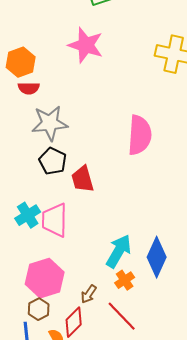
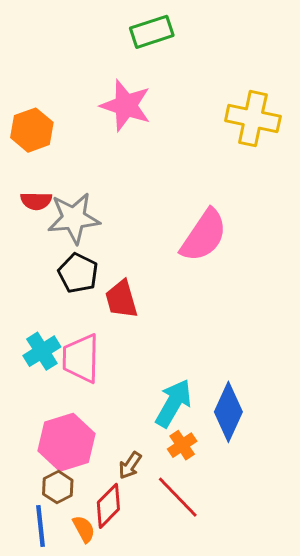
red semicircle: (29, 88) -> (36, 201), moved
pink semicircle: (140, 135) -> (204, 236), turned 30

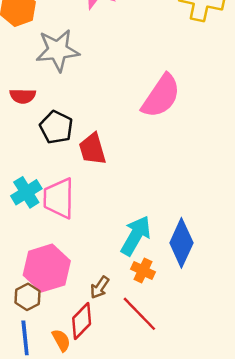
red semicircle: (36, 201) -> (23, 96), moved
gray star: (74, 218) -> (58, 50), moved
orange cross: (182, 445) -> (143, 270), turned -30
brown hexagon: (58, 487) -> (27, 297), moved

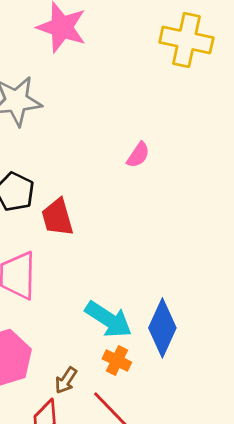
pink semicircle: (161, 96) -> (138, 155), size x0.5
cyan arrow: (136, 236) -> (108, 319), turned 93

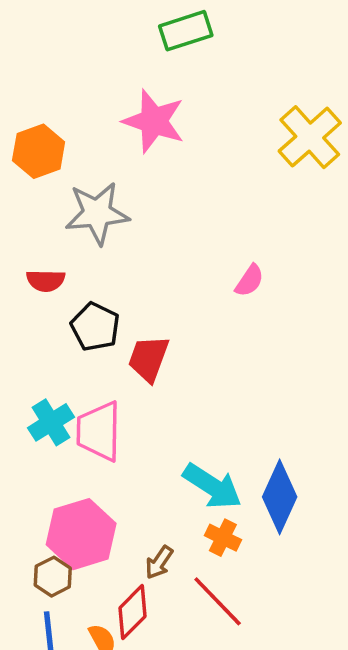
yellow cross: (186, 40) -> (310, 137), turned 36
red trapezoid: (57, 217) -> (148, 359), turned 36

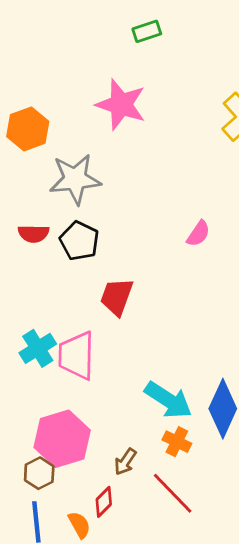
green rectangle: (186, 31) -> (147, 31), size x0.7
black pentagon: (95, 327) -> (79, 241), moved
red diamond: (133, 612) -> (104, 502), size x0.7

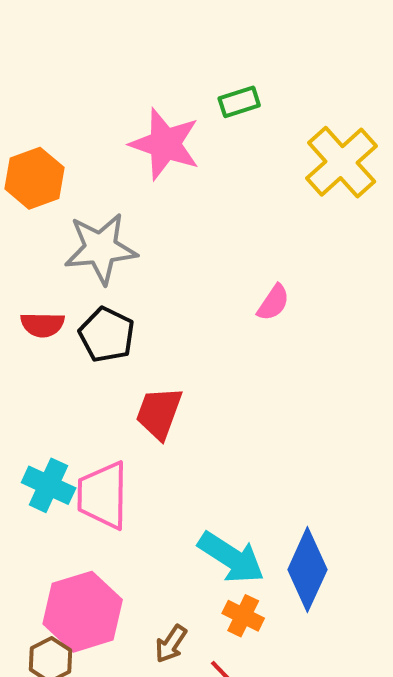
green rectangle: (147, 31) -> (239, 102), moved
pink semicircle: (198, 234) -> (273, 303), moved
cyan cross: (38, 348) -> (49, 485), turned -33

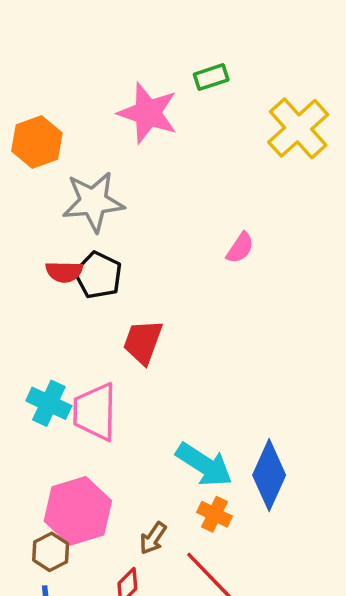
red semicircle: (42, 325) -> (64, 272), moved

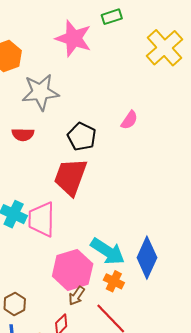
black pentagon: (98, 275) -> (82, 137), moved
red trapezoid: (143, 342) -> (70, 177), size x1.4
pink hexagon: (78, 511) -> (73, 270), moved

